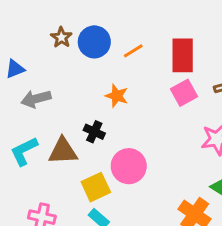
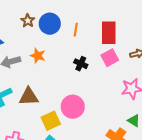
orange line: (133, 51) -> (76, 30), turned -48
orange star: (117, 96) -> (38, 56), moved
black cross: (94, 132) -> (81, 64), moved

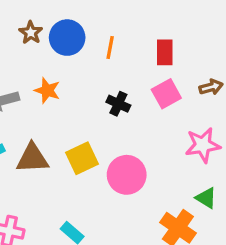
red rectangle: (109, 33) -> (165, 52), size x0.7
pink circle: (73, 107) -> (127, 175), moved
yellow square: (51, 121) -> (82, 158), moved

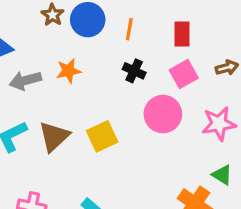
orange star: (47, 90) -> (68, 71), turned -30
black cross: (118, 104) -> (134, 71), moved
brown triangle: (32, 158) -> (54, 136), turned -40
pink circle: (127, 175) -> (163, 114), moved

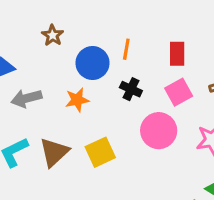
blue circle: (88, 20) -> (93, 63), moved
orange star: (68, 71) -> (77, 100), moved

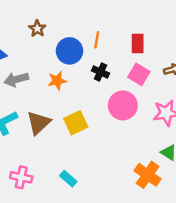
pink square: (179, 92) -> (139, 74), turned -30

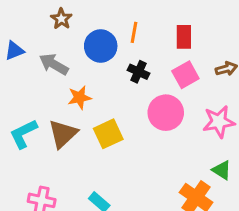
pink square: (139, 74) -> (185, 75), turned 30
gray arrow: (16, 79) -> (54, 64), moved, turned 45
orange star: (57, 81) -> (79, 97), moved

